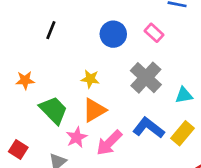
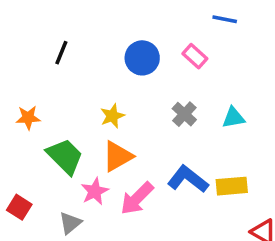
gray cross: (146, 78) -> (184, 114), size x0.6
yellow star: (90, 79) -> (112, 116), turned -30
cyan triangle: (184, 95) -> (233, 118), moved
yellow rectangle: (183, 133) -> (232, 186), turned 45

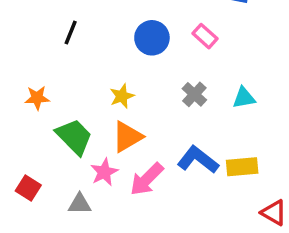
gray triangle: (70, 223) -> (80, 204), turned 40

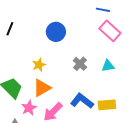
pink rectangle: (205, 36) -> (110, 31), moved, size x1.5

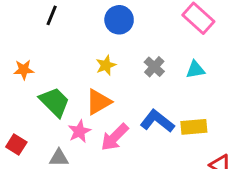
yellow star: (39, 65) -> (106, 65), moved

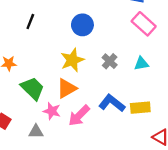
yellow star: (106, 65) -> (72, 60), size x1.5
pink star: (79, 131) -> (52, 111), turned -30

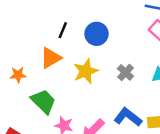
black line: (30, 21) -> (63, 30), moved
orange triangle: (67, 88) -> (51, 58), moved

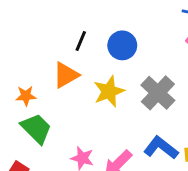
gray cross: (125, 72) -> (158, 93), size x1.6
green trapezoid: (43, 101) -> (36, 128), moved

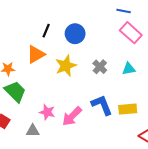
gray cross: (158, 93) -> (100, 67), size x0.6
blue L-shape: (161, 148) -> (102, 105), turned 30

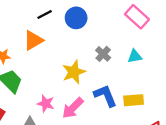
black line: (46, 31) -> (45, 15), turned 40
yellow star: (66, 66) -> (74, 72), moved

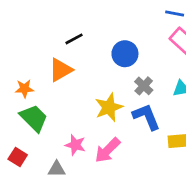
blue circle: (76, 18) -> (125, 54), moved
blue L-shape: (105, 96) -> (146, 117), moved

